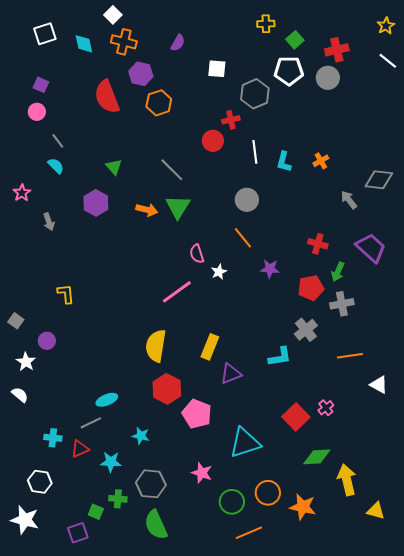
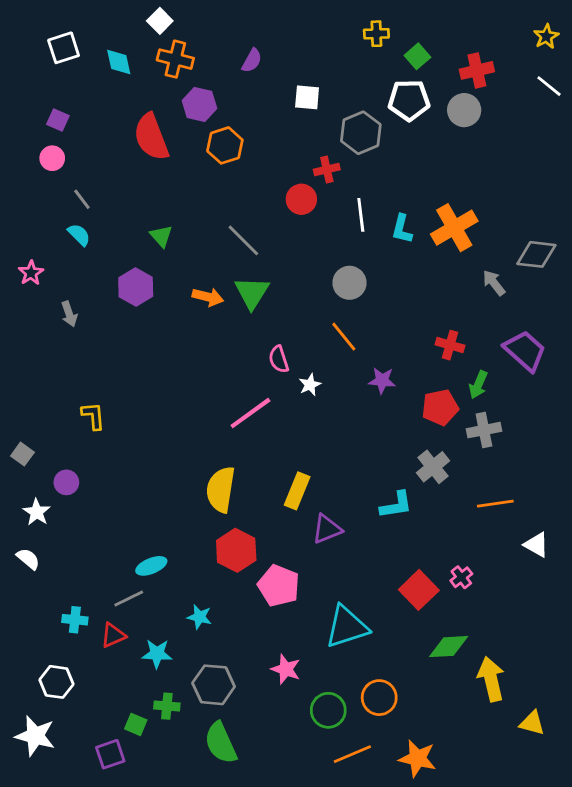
orange cross: (321, 161) -> (454, 228), size x2.0
orange star: (303, 507) -> (417, 758), moved

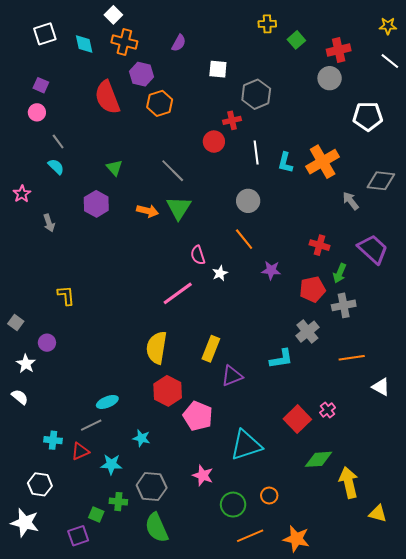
yellow star: (546, 36) -> (388, 26), turned 30
white pentagon: (409, 100) -> (368, 116), moved
orange circle: (379, 698) -> (269, 495), size x0.7

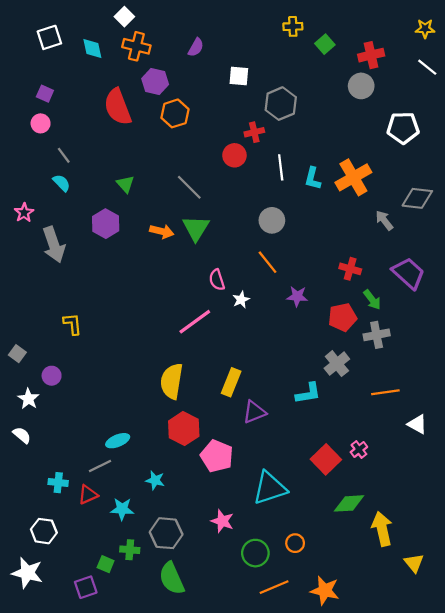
gray arrow: (49, 223) -> (54, 245), size x1.8
green arrow: (340, 273) -> (372, 300), turned -60
yellow triangle: (378, 514) -> (414, 563), turned 36

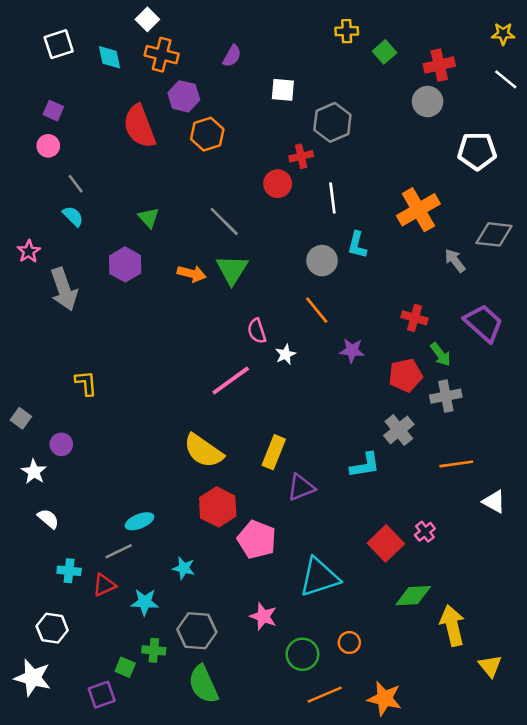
cyan L-shape: (313, 178) -> (357, 245), moved
yellow semicircle: (172, 381) -> (203, 451), turned -64
white semicircle: (22, 435) -> (48, 519), moved

